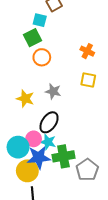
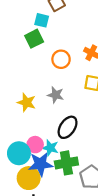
orange circle: (42, 57) -> (61, 59), moved
black ellipse: (49, 122) -> (68, 127), moved

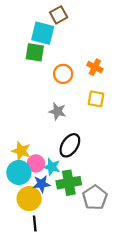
cyan square: (42, 20) -> (43, 33), size x1.5
green square: (34, 39) -> (35, 52), turned 36
yellow star: (26, 102) -> (21, 151), moved
blue star: (41, 164) -> (42, 184), size x0.7

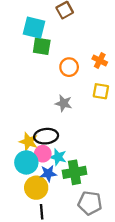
cyan square: (43, 33) -> (34, 28), moved
black ellipse: (70, 145) -> (46, 136), moved, turned 50
gray pentagon: (95, 197) -> (90, 203), moved, turned -30

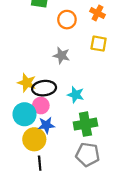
yellow star: (28, 142) -> (27, 83), moved
cyan star: (58, 157) -> (76, 95), moved
green cross: (75, 172) -> (85, 124), moved

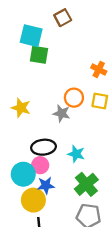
orange circle: (67, 20) -> (74, 98), moved
yellow star: (27, 83) -> (21, 108), moved
green cross: (85, 124) -> (86, 184), turned -30

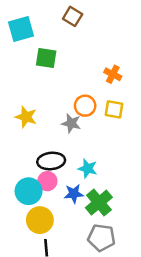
brown square: (63, 18) -> (73, 16), turned -30
cyan square: (31, 36) -> (21, 29), moved, turned -30
blue star: (46, 185) -> (74, 194), moved

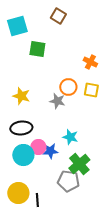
black ellipse: (51, 161) -> (21, 128), moved
blue star: (74, 194) -> (50, 151), moved
yellow circle: (40, 220) -> (18, 193), moved
gray pentagon: (101, 238) -> (68, 181), moved

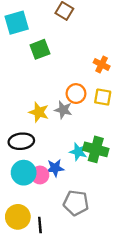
green square: (37, 49) -> (40, 49), turned -30
yellow star: (21, 96) -> (39, 112), moved
pink circle: (38, 147) -> (40, 175), moved
green cross: (79, 164) -> (96, 149), moved, turned -35

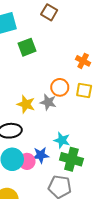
green cross: (96, 149) -> (71, 159), moved

